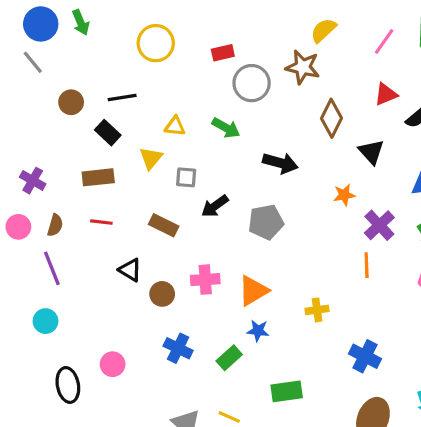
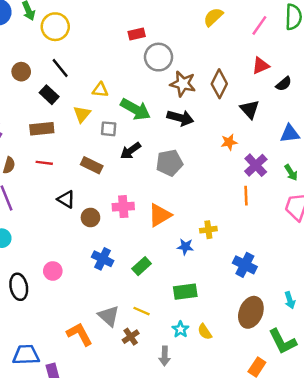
yellow circle: (156, 43) -> (55, 27), moved
brown star: (303, 67) -> (183, 84), moved
black line: (122, 97) -> (60, 68), turned 60
green arrow: (226, 128) -> (135, 109), moved, size x1.4
blue star: (258, 331) -> (185, 247), moved

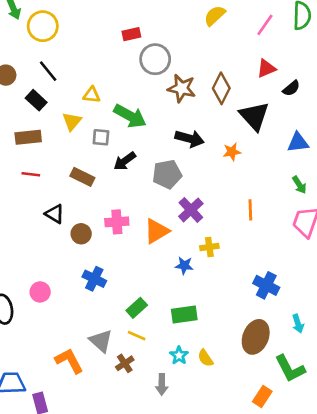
black triangle: (250, 109) -> (254, 116), size x1.4
black arrow: (180, 118) -> (190, 139), moved
purple cross: (256, 165) -> (191, 210), moved
blue cross: (245, 265) -> (266, 285), moved
green rectangle: (142, 266) -> (137, 308), moved

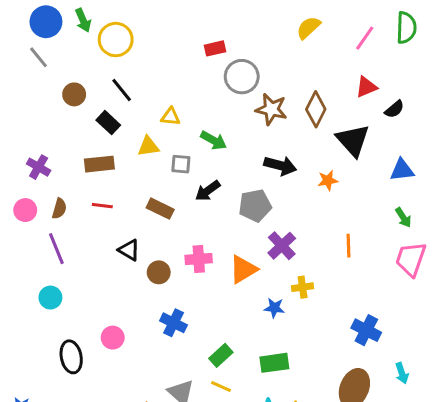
green arrow: (130, 116) -> (214, 140), size x0.7
yellow triangle: (72, 121) -> (148, 146), turned 42

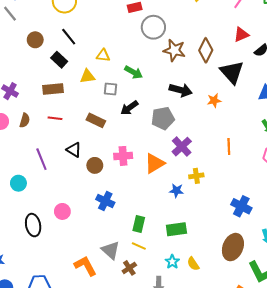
purple line: (56, 249) -> (41, 159), moved
green rectangle: (221, 355) -> (139, 224), turned -35

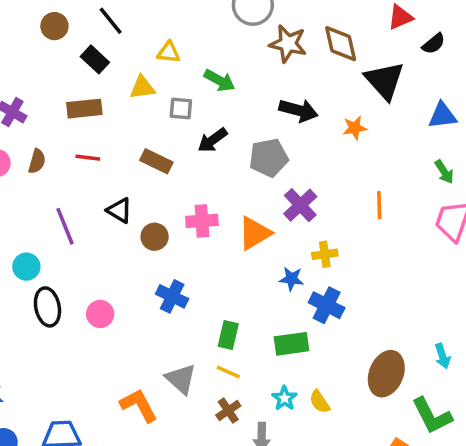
brown diamond: (206, 50) -> (341, 44), turned -40
blue cross: (241, 206) -> (327, 305), moved
black ellipse: (33, 225) -> (47, 307), moved
brown cross: (129, 268) -> (228, 411), moved

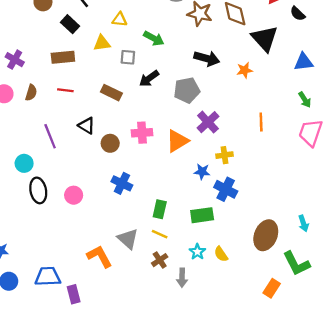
black semicircle: (434, 44) -> (298, 14), turned 84

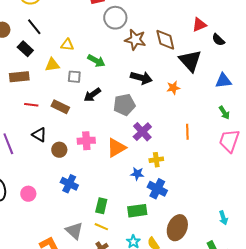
red line: (65, 90) -> (31, 105), moved
brown ellipse: (266, 235) -> (177, 228), moved

